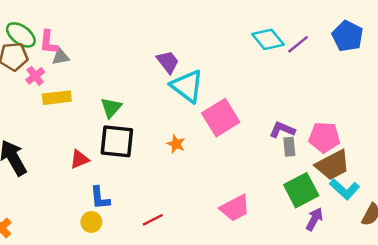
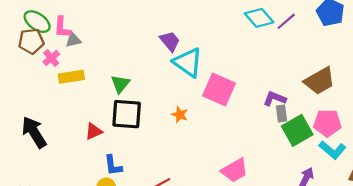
pink square: (221, 118) -> (219, 90), turned -32
pink pentagon: (324, 137) -> (327, 123), moved
brown trapezoid: (333, 165) -> (319, 81), moved
green square: (301, 190) -> (297, 130), moved

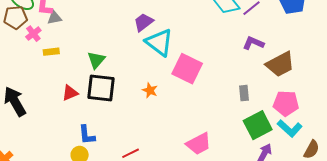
purple trapezoid: (170, 41) -> (143, 22), turned -90
yellow rectangle: (71, 77) -> (51, 52), size x0.7
purple L-shape: (275, 99) -> (253, 43), moved
green square: (297, 130) -> (258, 125), moved
red triangle: (94, 131) -> (70, 93), moved

